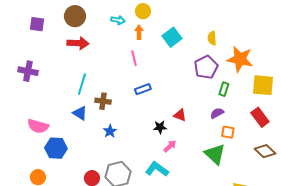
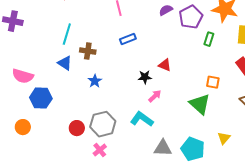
purple semicircle: (217, 113) -> (166, 10), moved

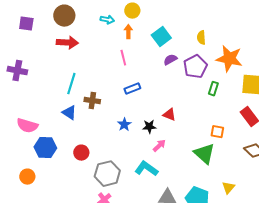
blue star: (95, 81) -> (124, 125), moved
red circle: (77, 128) -> (81, 153), moved

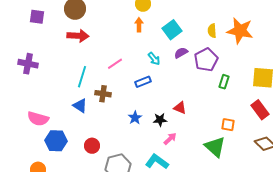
cyan arrow: (107, 20) -> (154, 59), moved, turned 40
pink line: (123, 58) -> (115, 64), moved, turned 70
orange star: (229, 59) -> (240, 31), moved

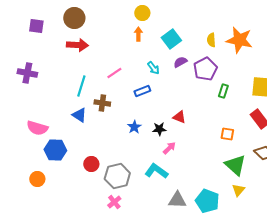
red circle: (92, 146) -> (91, 164), moved
green triangle: (215, 147) -> (235, 165), moved

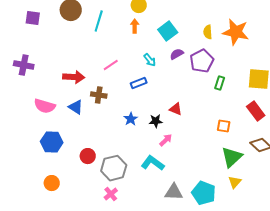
red arrow: (77, 45) -> (74, 77), moved
cyan line: (81, 86) -> (99, 21), moved
pink semicircle: (37, 128) -> (45, 106), moved
green triangle: (235, 165) -> (232, 157), turned 35
orange circle: (37, 179) -> (52, 183), moved

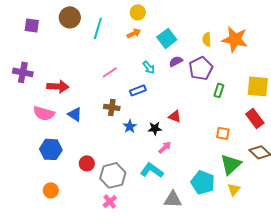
orange arrow: (135, 26) -> (134, 33), turned 64
red arrow: (74, 77) -> (58, 86), moved
brown cross: (99, 95) -> (112, 107), moved
cyan pentagon: (204, 193) -> (203, 182), moved

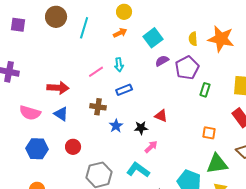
cyan arrow: (149, 67) -> (119, 65), moved, turned 32
red arrow: (58, 86) -> (58, 88), moved
red circle: (87, 163) -> (73, 147), moved
green triangle: (231, 164) -> (217, 164), turned 35

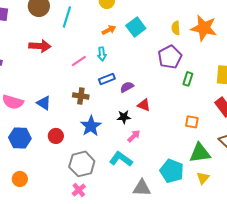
orange arrow: (120, 33) -> (109, 30), moved
purple semicircle: (162, 61) -> (127, 87), moved
red arrow: (58, 88) -> (40, 46), moved
blue star: (116, 126) -> (91, 126), moved, size x1.5

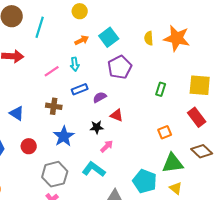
purple pentagon: (170, 57) -> (120, 67), moved
orange square: (192, 122) -> (165, 132), turned -32
yellow triangle: (203, 178) -> (176, 188), turned -32

